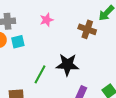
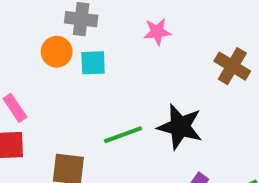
green line: (40, 74) -> (123, 135), turned 30

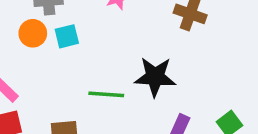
green line: (123, 135) -> (106, 94), turned 36

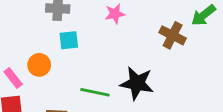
orange circle: (33, 33) -> (39, 65), moved

